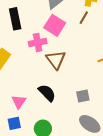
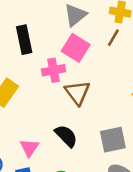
gray square: (83, 96) -> (113, 140), size x1.5

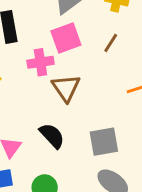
brown line: (113, 38) -> (111, 43), moved
pink square: (76, 48) -> (66, 38), turned 36

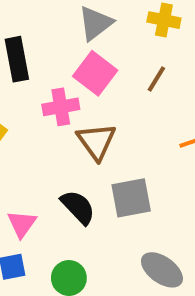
pink square: (66, 38) -> (95, 73), turned -32
gray square: (104, 142) -> (131, 198), moved

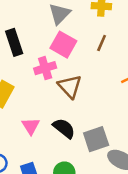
gray square: (131, 198) -> (96, 139), moved
pink triangle: (22, 224) -> (31, 126), moved

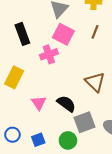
brown triangle: (70, 86) -> (95, 82), moved
gray square: (96, 139) -> (85, 122), moved

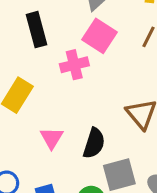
black semicircle: (66, 104) -> (94, 143), turned 66

